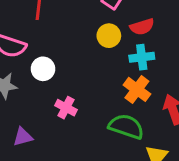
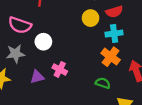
green semicircle: (126, 127) -> (103, 83), size x0.6
purple triangle: (23, 137) -> (37, 77), moved

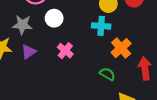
cyan cross: (114, 34) -> (101, 26), moved
purple triangle: (37, 77) -> (29, 52), moved, turned -32

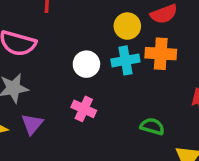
white circle: (54, 18) -> (86, 64), moved
orange cross: (121, 48) -> (161, 54), moved, turned -30

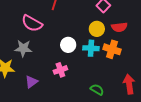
pink cross: (84, 109) -> (60, 70), turned 32
purple triangle: (32, 124) -> (31, 82), moved

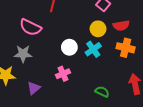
cyan cross: (91, 48) -> (93, 49), turned -35
orange cross: (112, 49) -> (126, 48), moved

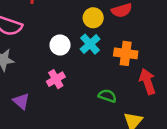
orange cross: (126, 48) -> (126, 53), moved
purple triangle: (34, 88) -> (21, 101), turned -32

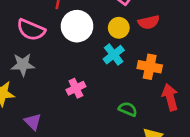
white circle: (60, 45) -> (77, 26), moved, size x1.5
purple triangle: (21, 101) -> (33, 122), moved

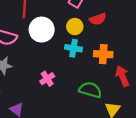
cyan cross: (114, 55) -> (74, 48), turned -35
green semicircle: (128, 109) -> (90, 90), size x1.5

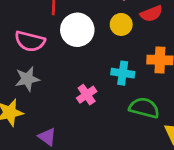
cyan cross: (74, 48) -> (123, 73), moved

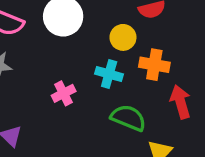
yellow circle: (121, 24) -> (123, 37), moved

